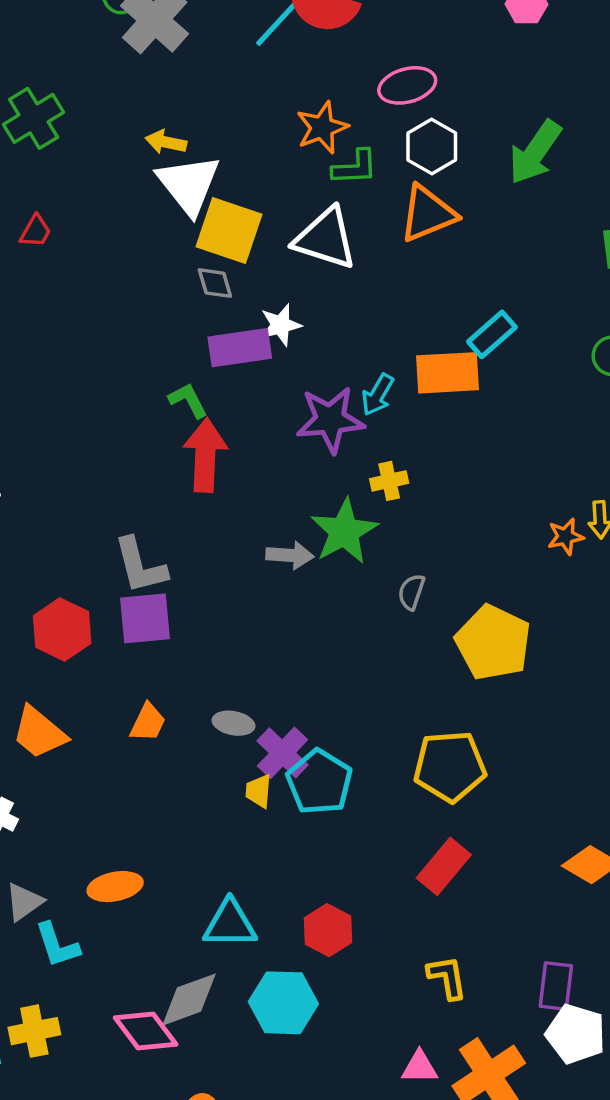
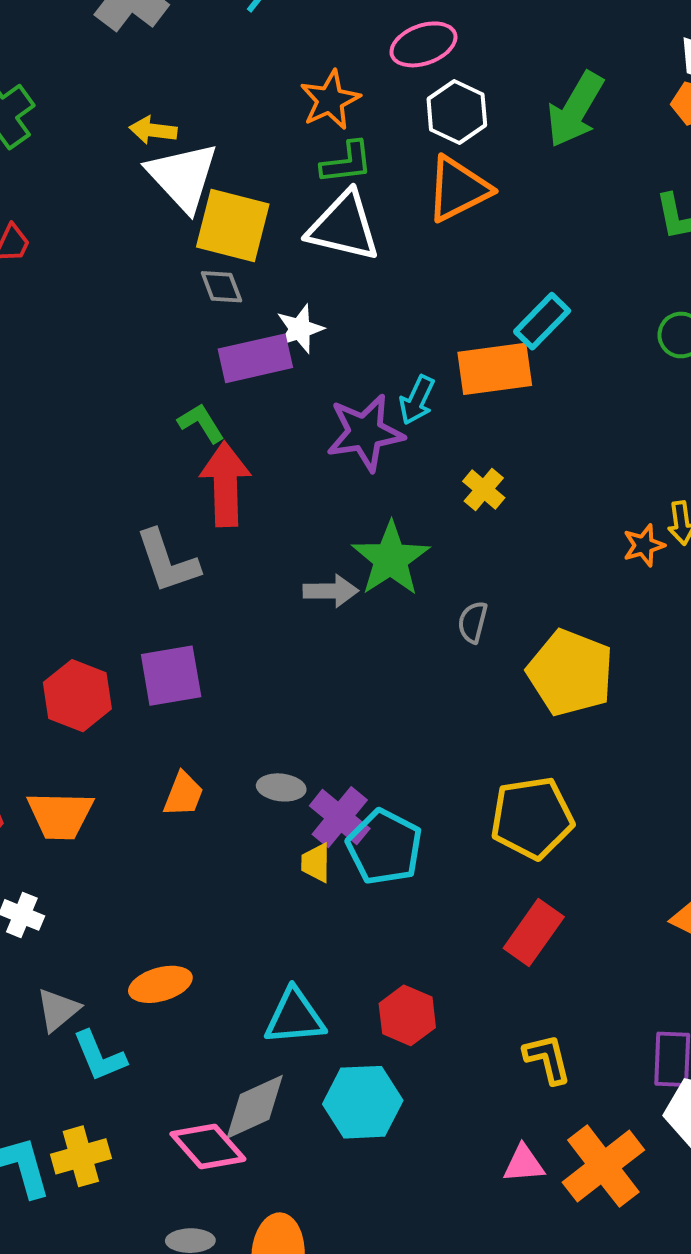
green L-shape: (355, 167) -> (347, 162), moved
yellow cross: (389, 481) -> (484, 490), moved, turned -33
gray L-shape: (140, 566) -> (167, 561), moved
orange trapezoid: (39, 733) -> (60, 815), turned -34

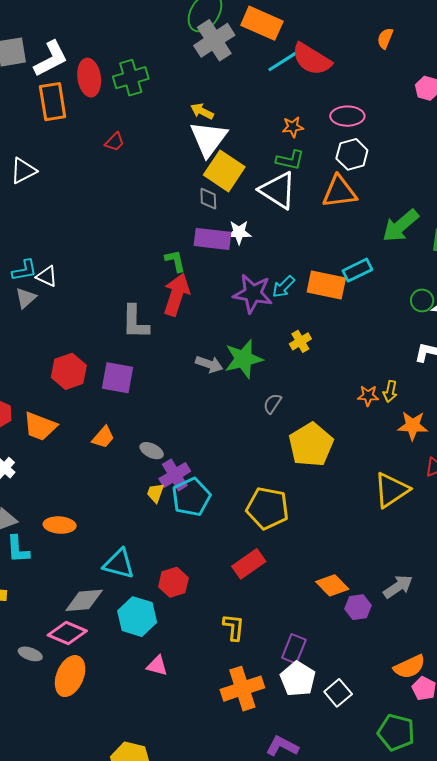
orange star: (330, 100) -> (293, 127), size x0.7
green arrow: (575, 110) -> (400, 226), moved
pink diamond: (208, 1147) -> (67, 633), moved, turned -45
pink triangle: (524, 1164) -> (157, 666), moved

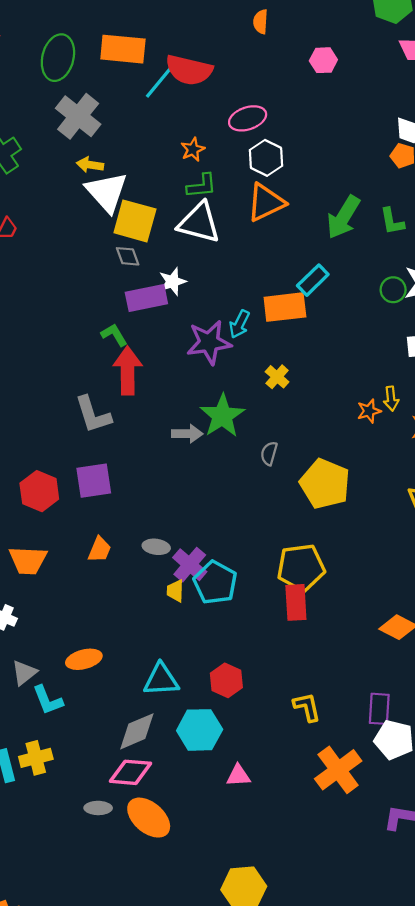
gray cross: (214, 40) -> (78, 116), moved
red rectangle: (249, 564) -> (296, 602), moved, turned -40
orange ellipse: (70, 676) -> (149, 818), turned -54

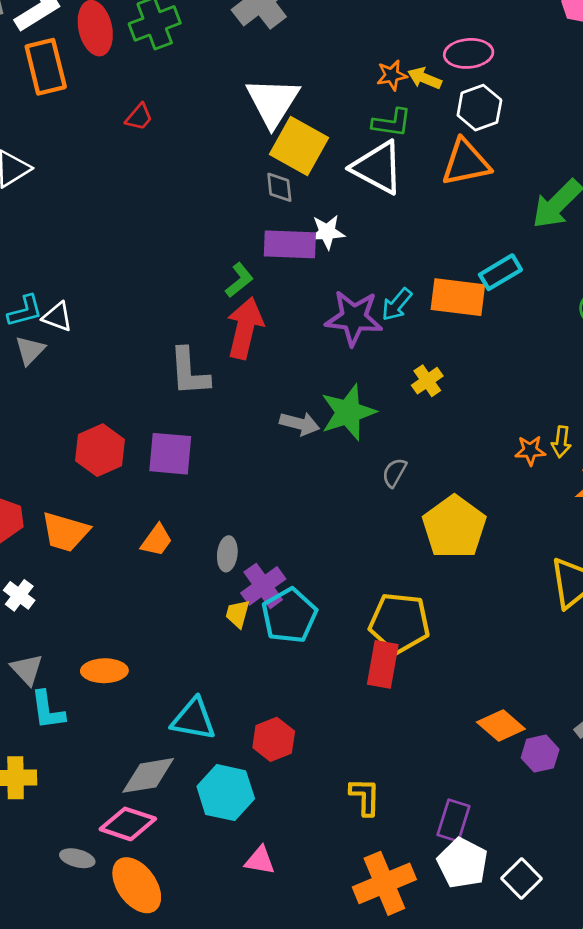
yellow arrow: (90, 165) -> (425, 78), moved
green L-shape: (114, 335) -> (239, 280), turned 68
gray ellipse: (156, 547) -> (227, 554), turned 75
gray triangle: (24, 673) -> (27, 669), turned -48

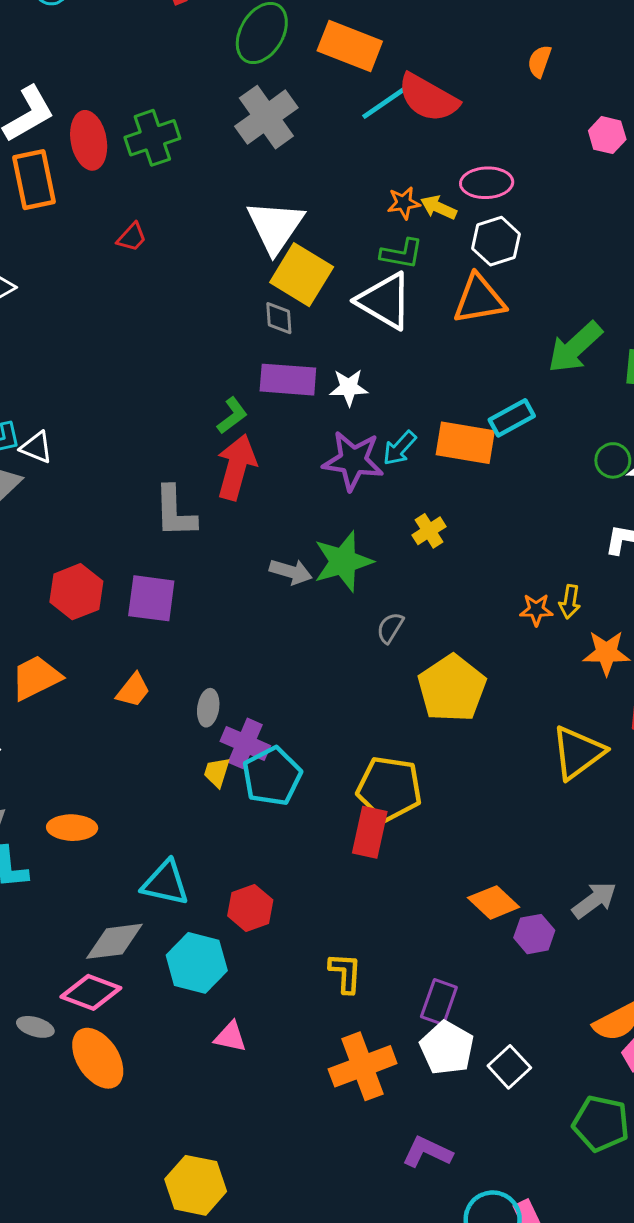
white star: (327, 232) -> (349, 387), moved
orange trapezoid: (65, 532) -> (36, 678), turned 135
purple cross: (263, 586) -> (245, 743), turned -33

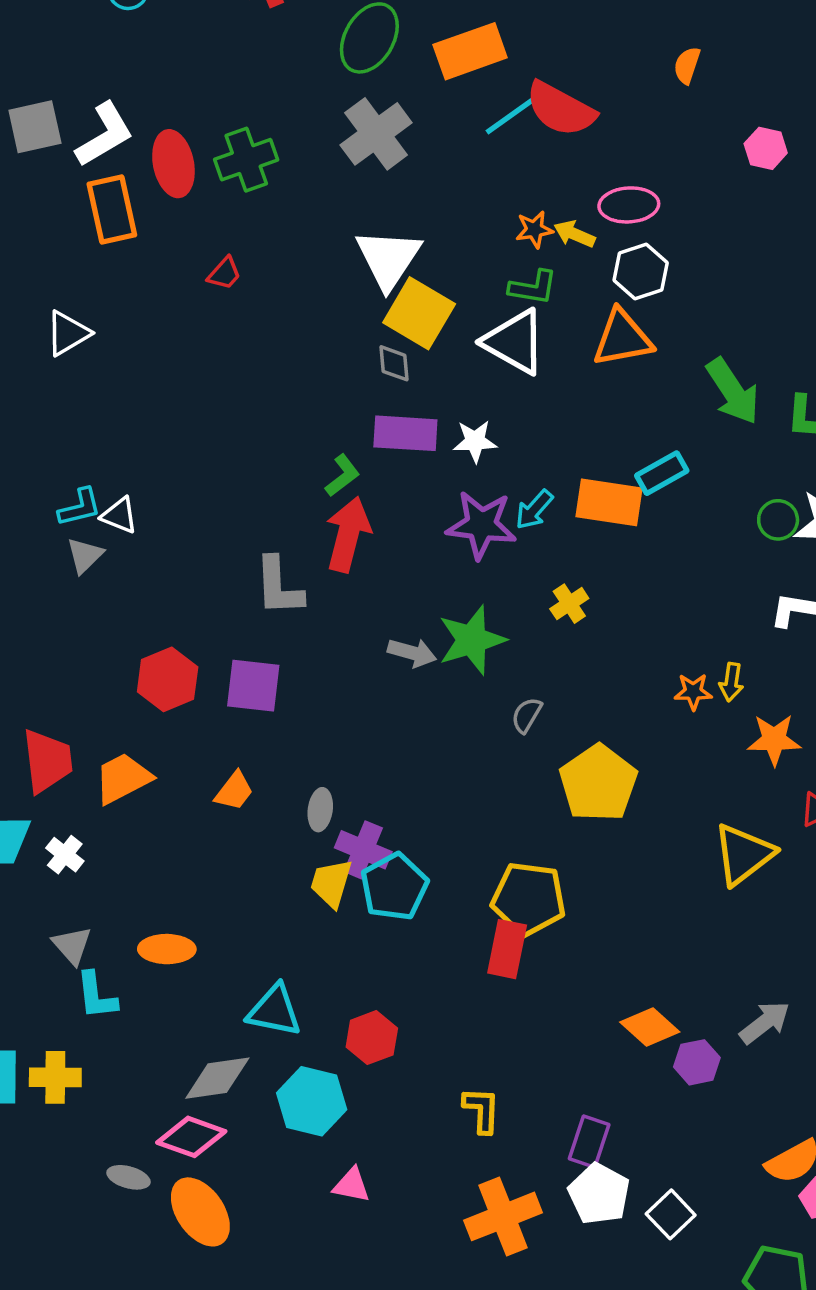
orange rectangle: (350, 46) -> (470, 51), turned -40
green arrow: (575, 347) -> (733, 391), turned -80
yellow trapezoid: (217, 772) -> (331, 883), size x1.4

